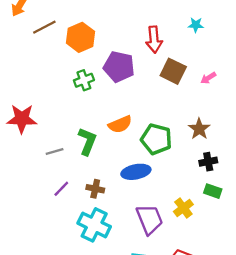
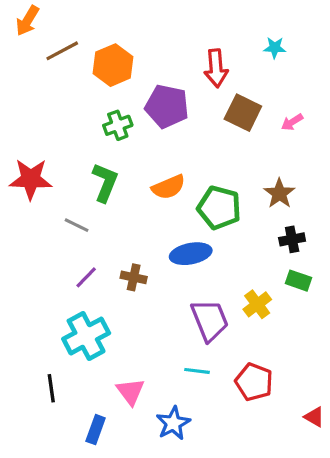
green L-shape: (87, 141) -> (105, 182), moved
gray line: (55, 151) -> (77, 225), turned 42
cyan cross: (94, 225) -> (86, 336), moved, turned 36

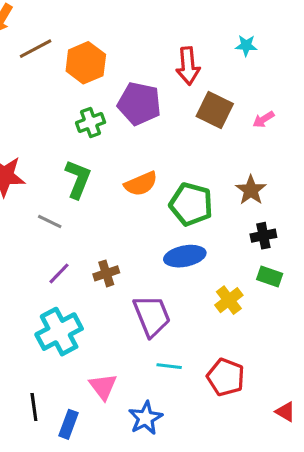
blue ellipse: (191, 254) -> (185, 256), moved
brown cross: (134, 277) -> (106, 273), turned -30
purple trapezoid: (210, 320) -> (152, 316), moved
black line: (51, 388) -> (34, 407), moved

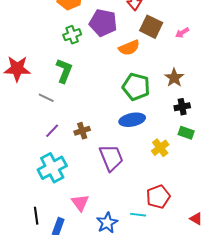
orange semicircle: (141, 184) -> (129, 48), moved
cyan line: (169, 366) -> (138, 215), moved
red pentagon: (226, 377) -> (158, 197), turned 30

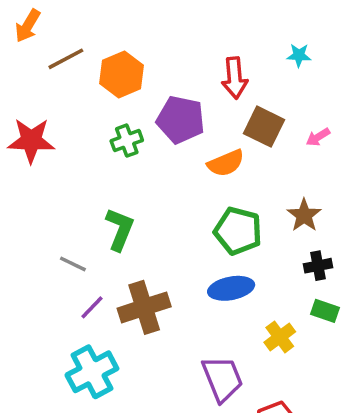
red star: (17, 69) -> (31, 141), moved
green L-shape: (64, 71) -> (120, 229), moved
gray line: (46, 98) -> (73, 264), moved
brown cross: (82, 131) -> (144, 307), size x1.8
purple trapezoid: (111, 158) -> (222, 379), moved

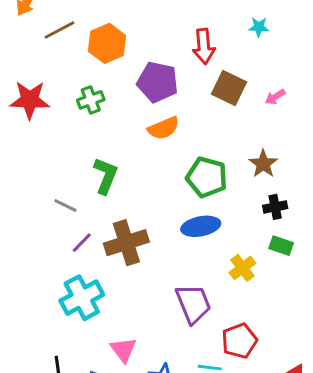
green cross: (127, 141) -> (91, 100), moved
orange semicircle: (226, 163) -> (164, 128), moved

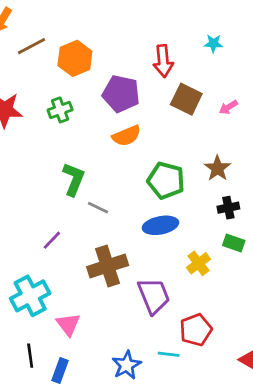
gray line: (65, 205) -> (98, 208), moved
brown cross: (126, 243) -> (108, 266), moved
cyan cross: (82, 298) -> (30, 296), moved
pink triangle: (123, 350) -> (68, 324), moved

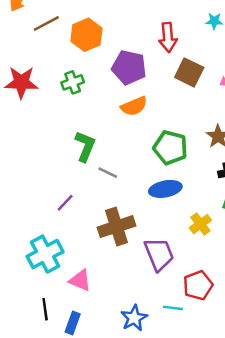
pink triangle: (68, 324) -> (80, 280), turned -30

